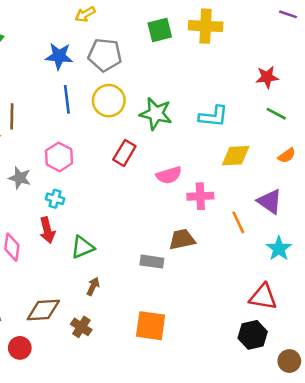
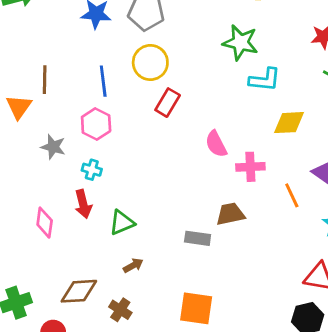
blue line: (67, 99) -> (103, 81), moved
green star: (156, 114) -> (240, 43), moved
red rectangle: (124, 153) -> (168, 103), moved
pink semicircle: (169, 175) -> (216, 144), turned 80
brown arrow: (93, 286) -> (133, 265), turned 36

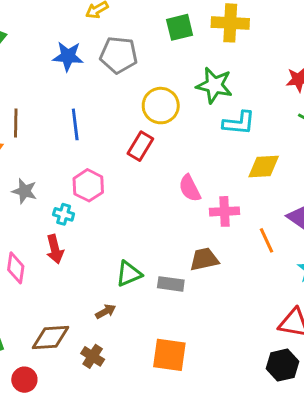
yellow circle: (150, 63) -> (161, 106), moved
pink hexagon: (96, 124) -> (88, 185), moved
green triangle: (122, 223) -> (129, 274), moved

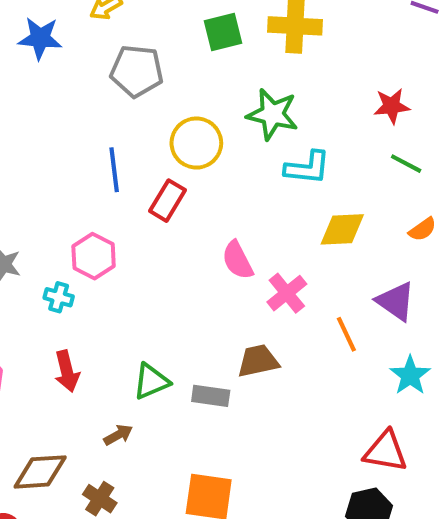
blue star: (68, 56) -> (40, 38), moved
blue line: (75, 124) -> (114, 170), moved
pink cross: (224, 211) -> (287, 293), turned -36
red arrow: (55, 249) -> (67, 371), moved

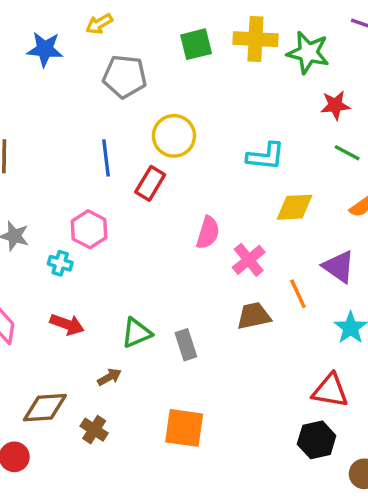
green star: (272, 114) -> (308, 53), moved
pink semicircle: (237, 260) -> (208, 233), turned -136
brown trapezoid: (258, 361) -> (254, 316), moved
red arrow: (67, 371) -> (67, 324), turned -56
gray rectangle: (211, 396) -> (186, 345), turned 64

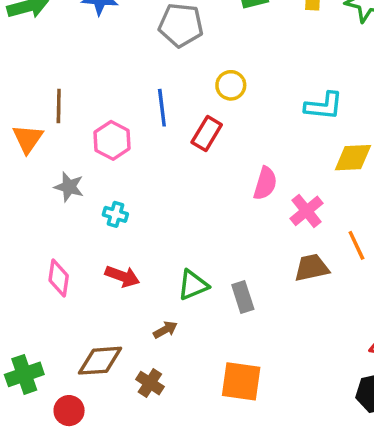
yellow circle: (174, 136) -> (231, 85), size x0.7
pink hexagon: (89, 229) -> (112, 140), moved

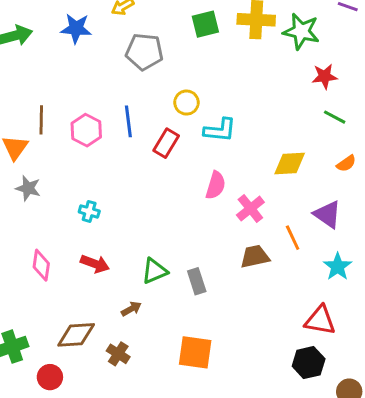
cyan L-shape: (324, 106) -> (220, 130), moved
pink hexagon: (112, 140) -> (86, 130), moved
gray star: (69, 187) -> (28, 188), moved

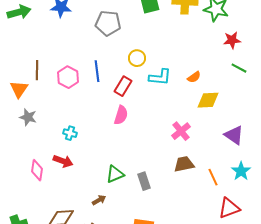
orange semicircle: (346, 164) -> (194, 77), moved
pink semicircle: (216, 185) -> (121, 115), moved
orange line: (293, 238) -> (213, 177), moved
red arrow: (95, 264) -> (63, 161), moved
red triangle: (320, 320) -> (229, 208), turned -30

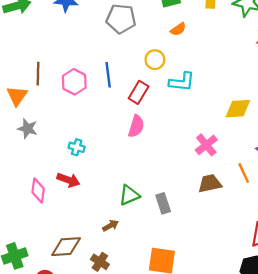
orange semicircle: (194, 77) -> (178, 29), moved
orange line: (213, 177) -> (244, 173), moved

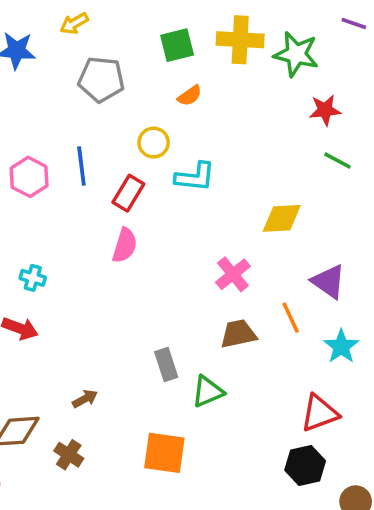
green triangle: (129, 195) -> (208, 392), moved

